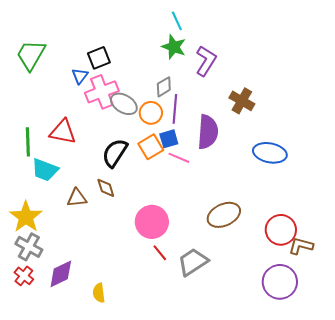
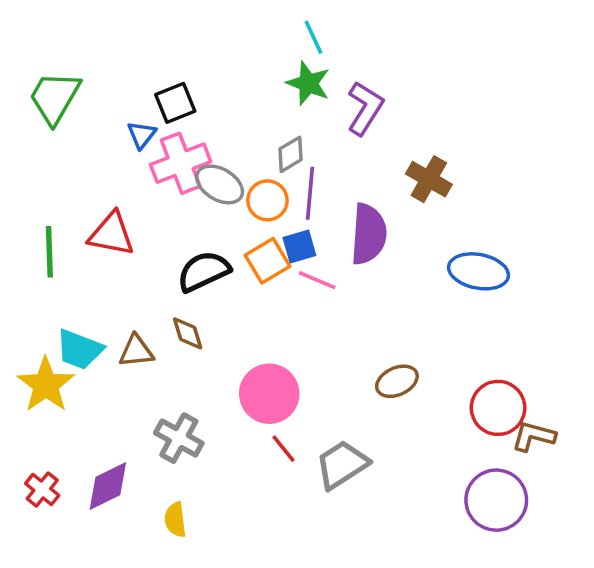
black semicircle: (115, 153) -> (204, 271), turned 32
cyan trapezoid: (45, 170) -> (79, 349), moved
brown ellipse: (224, 215) -> (397, 381), size x0.7
gray cross: (29, 247) -> (179, 438), moved

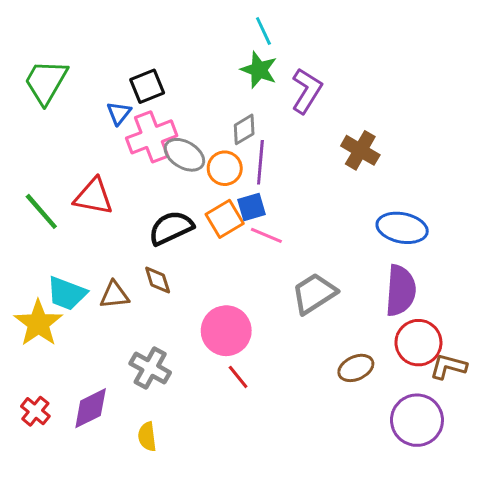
purple semicircle: (369, 234) -> (401, 290), moved
green line: (49, 252) -> (41, 211), turned -39
brown ellipse: (397, 381) -> (356, 368), moved
gray trapezoid: (342, 465) -> (314, 293), moved

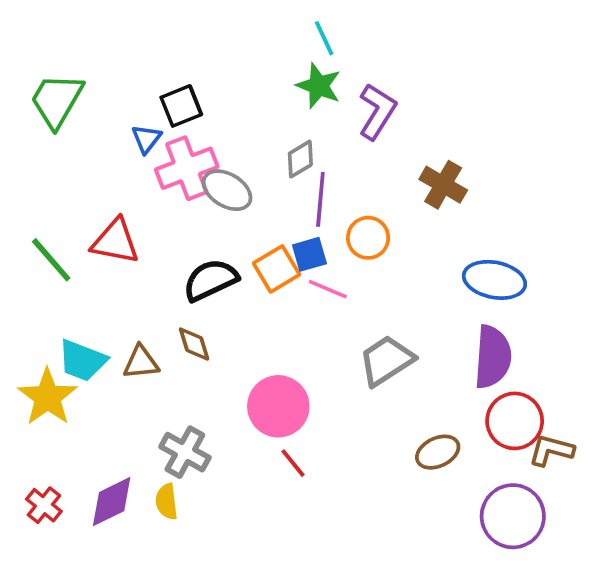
orange circle: (225, 168) -> (368, 238), moved
yellow semicircle: (147, 437) -> (167, 502), moved

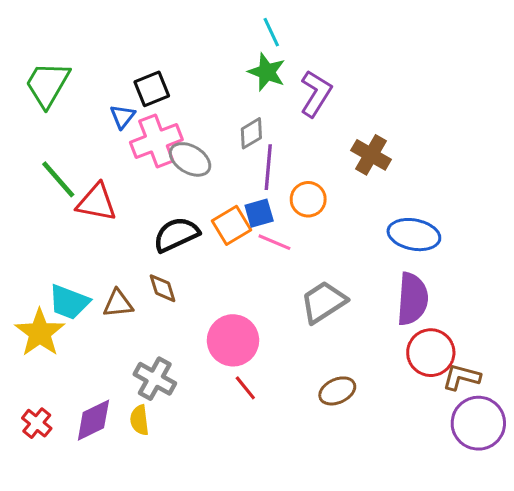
green line: (51, 260) -> (58, 179), moved
brown ellipse: (438, 452) -> (337, 391), moved
purple circle: (513, 516) -> (478, 423), moved

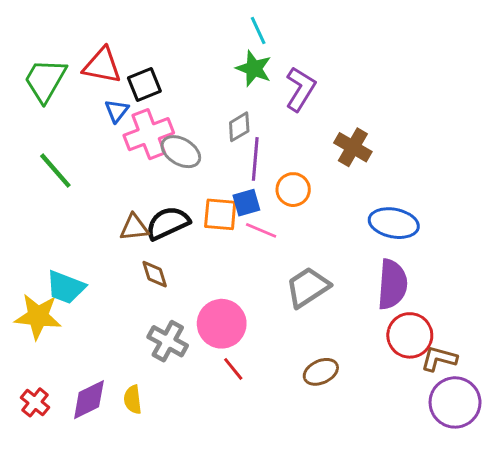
red triangle: (97, 202) -> (102, 66), moved
orange square: (231, 225) -> (220, 214), turned 36
brown triangle: (118, 304) -> (134, 227), moved
yellow star: (40, 333) -> (38, 316), turned -30
gray cross: (155, 379) -> (168, 341), moved

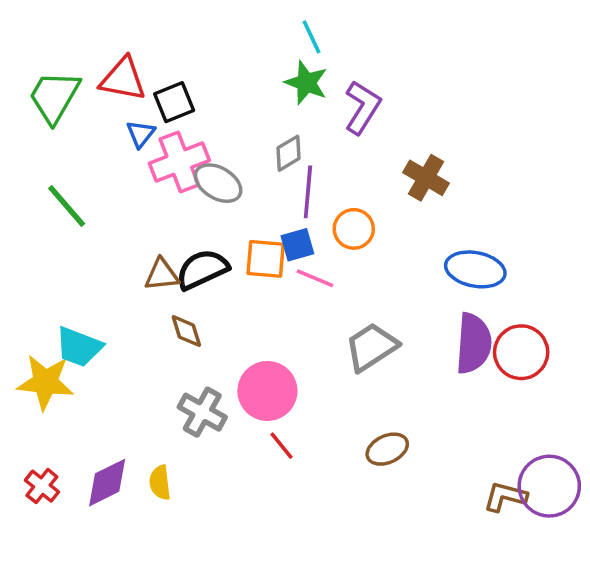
red circle: (410, 335) -> (521, 352), moved
brown L-shape: (439, 359) -> (505, 497), moved

